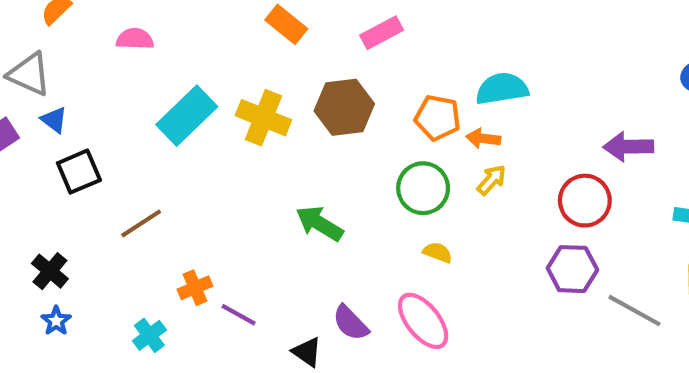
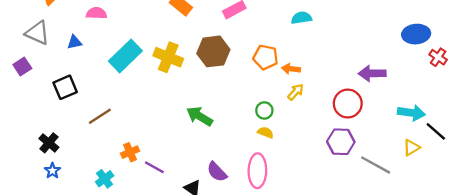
cyan semicircle: (502, 89) -> (301, 18), moved, size x0.7
blue triangle: (54, 120) -> (74, 42), moved, turned -49
green circle: (423, 188) -> (264, 110), moved, size x0.6
pink ellipse: (423, 321) -> (257, 171), turned 40

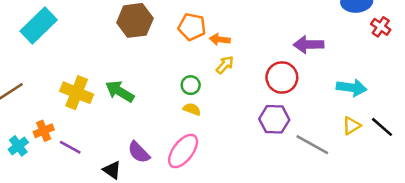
yellow cross: (168, 57) -> (77, 93), moved
black line: (436, 131) -> (382, 127), moved
pink ellipse: (257, 171) -> (183, 151), turned 36
cyan cross: (105, 179) -> (18, 146), moved

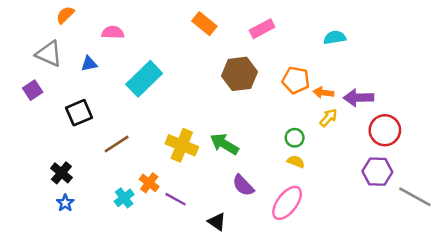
purple arrow: (309, 45) -> (359, 98), moved
orange cross: (44, 131) -> (149, 183), turned -30
purple semicircle: (139, 152) -> (243, 185), moved

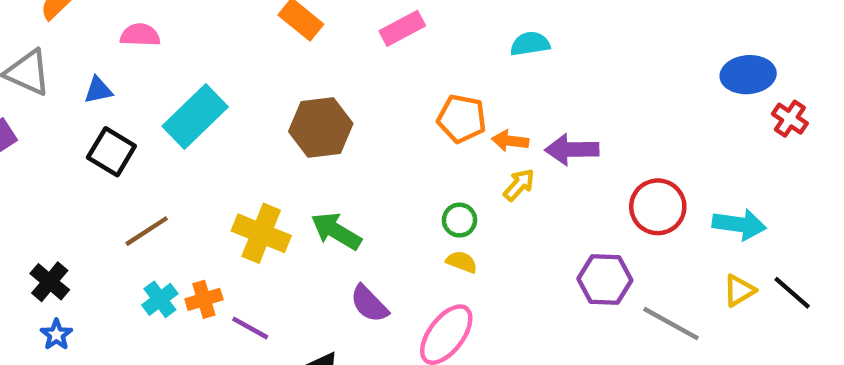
brown hexagon: (239, 74) -> (321, 128), moved
black square: (79, 113) -> (111, 152), moved, turned -36
red circle: (385, 130) -> (658, 207), moved
orange cross: (149, 183) -> (204, 299), turned 36
cyan cross: (124, 198) -> (160, 299), moved

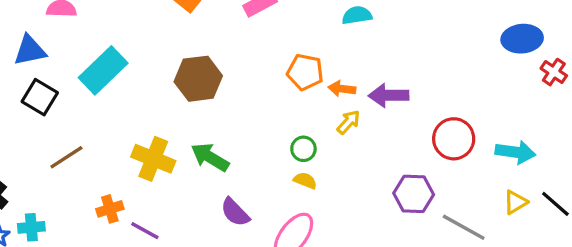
blue triangle: (98, 90) -> (30, 50), size x1.5
cyan cross: (160, 299) -> (31, 227), moved, turned 32

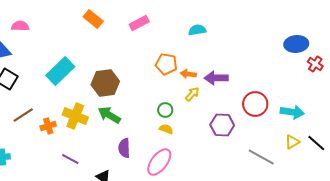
cyan rectangle: (103, 70) -> (60, 71), moved
brown hexagon: (198, 79) -> (105, 83), moved
purple hexagon: (414, 194) -> (222, 125), moved
orange cross: (110, 209) -> (48, 126), moved
purple semicircle: (235, 212) -> (124, 148), turned 42

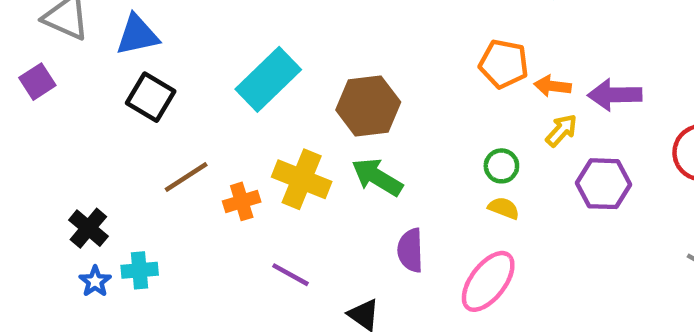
purple hexagon: (222, 125) -> (604, 184), moved

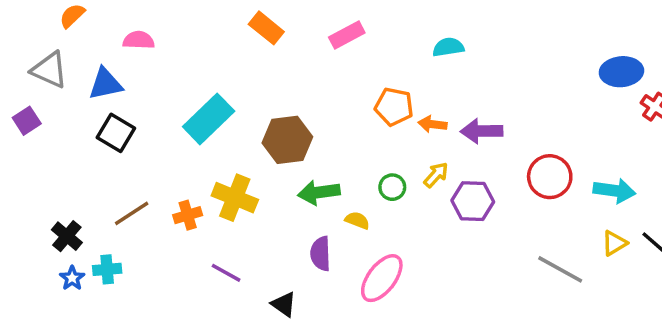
yellow arrow: (561, 130) -> (436, 175), moved
brown line: (186, 177) -> (132, 213), moved
green arrow: (377, 177) -> (319, 192), moved, turned -39
yellow semicircle: (504, 208) -> (357, 220), moved

